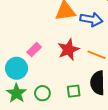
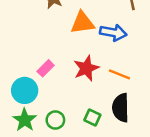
green square: (74, 91) -> (92, 118), turned 32

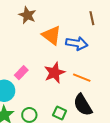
orange triangle: (82, 23) -> (52, 35), turned 45
black semicircle: (121, 108) -> (83, 105), turned -30

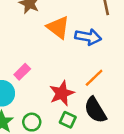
red star: (55, 73) -> (62, 93), moved
orange line: (82, 78) -> (94, 78), turned -66

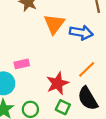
orange triangle: (58, 27) -> (54, 24), turned 30
pink rectangle: (22, 72) -> (22, 64), turned 32

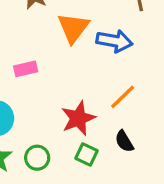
pink rectangle: (22, 64) -> (26, 69), moved
black semicircle: (88, 99) -> (124, 141), size x0.6

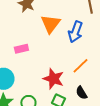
blue arrow: (114, 41) -> (75, 32), turned 100
red star: (78, 118) -> (53, 79), turned -30

